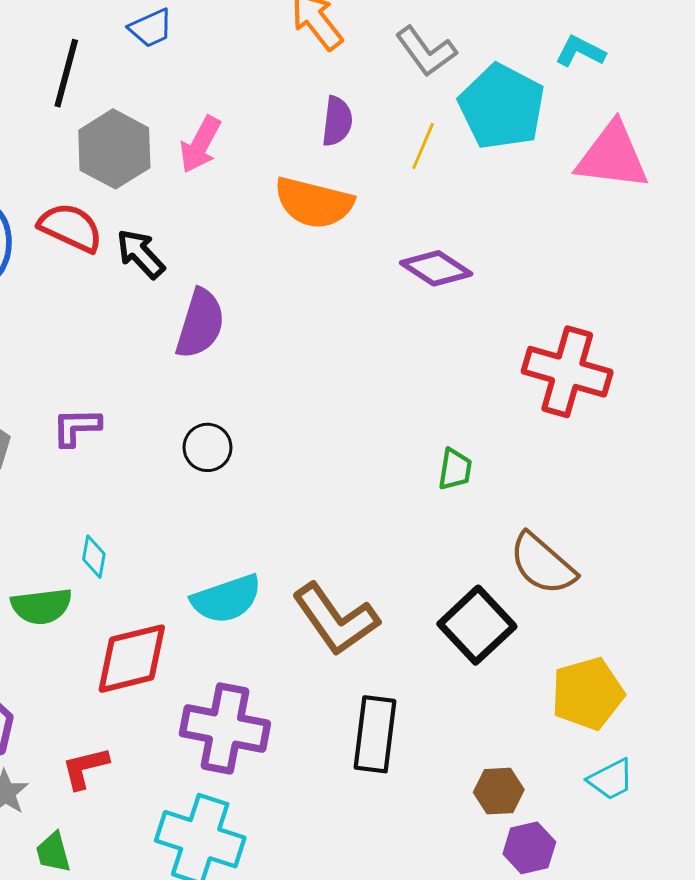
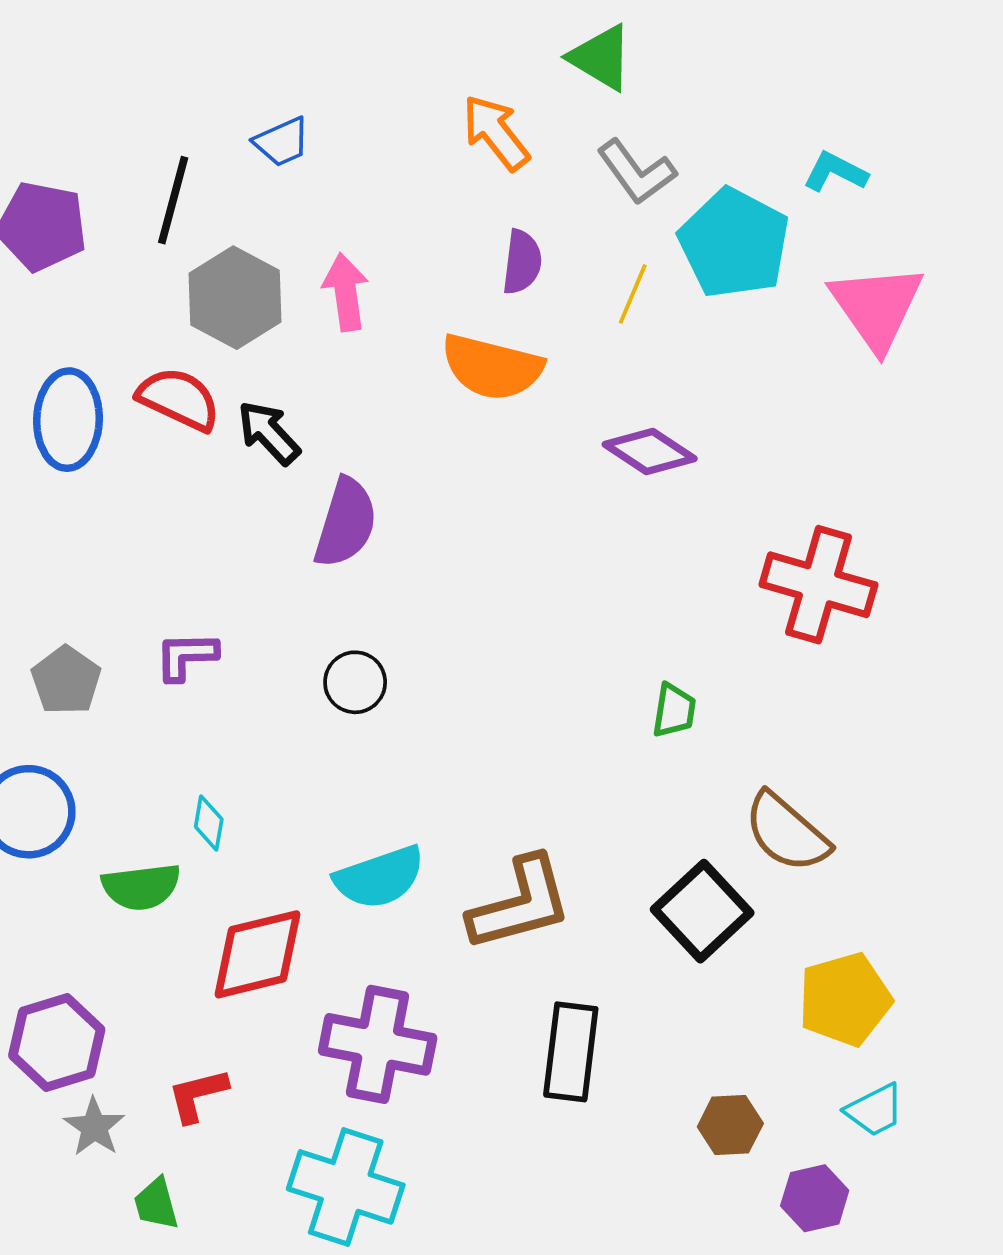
pink arrow: (200, 145) -> (346, 292), turned 144
pink triangle: (612, 156) -> (877, 307), turned 48
brown L-shape: (336, 619) -> (520, 904), turned -70
purple hexagon: (529, 848) -> (815, 1198), moved

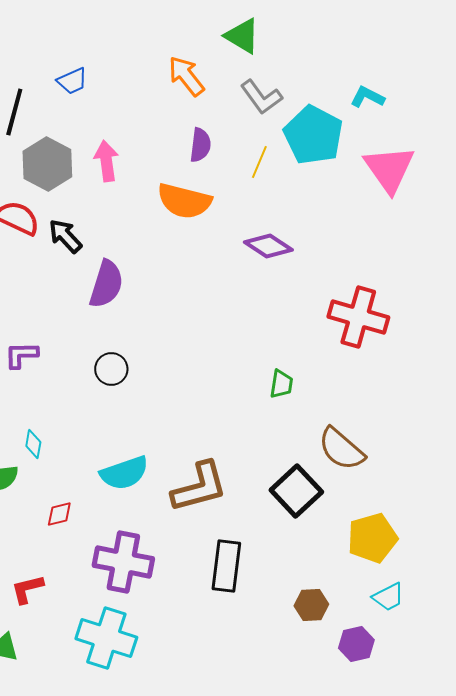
red diamond: (258, 954) -> (59, 514), size x0.5

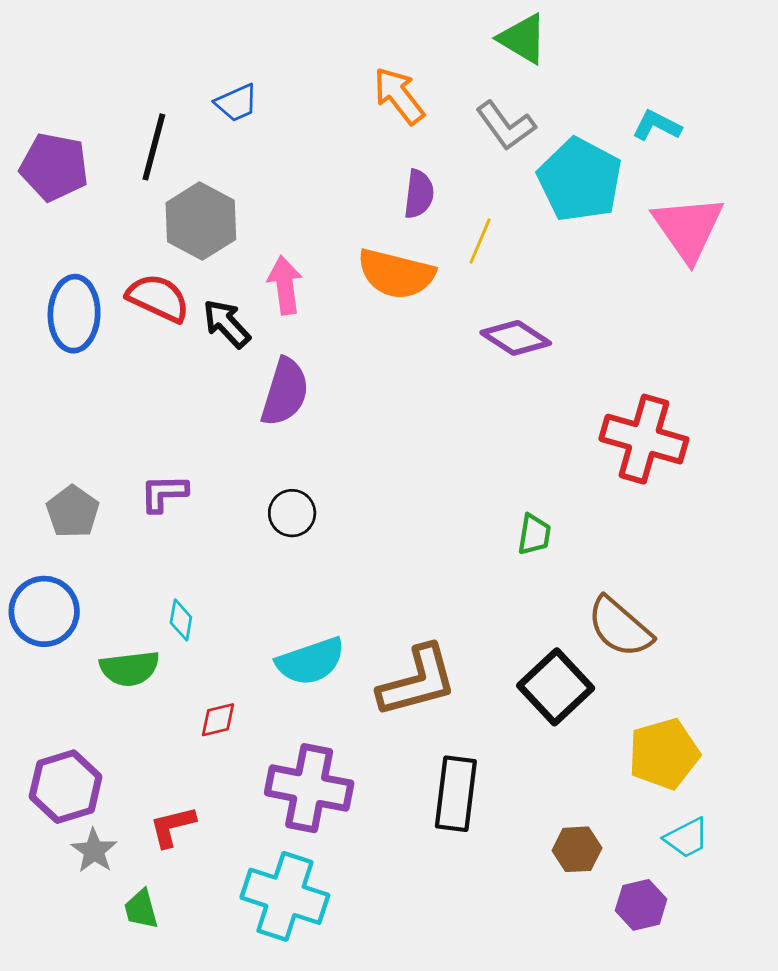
green triangle: (242, 36) -> (523, 39), moved
pink arrow: (106, 161) -> (285, 285), moved
yellow line: (259, 162) -> (480, 241), moved

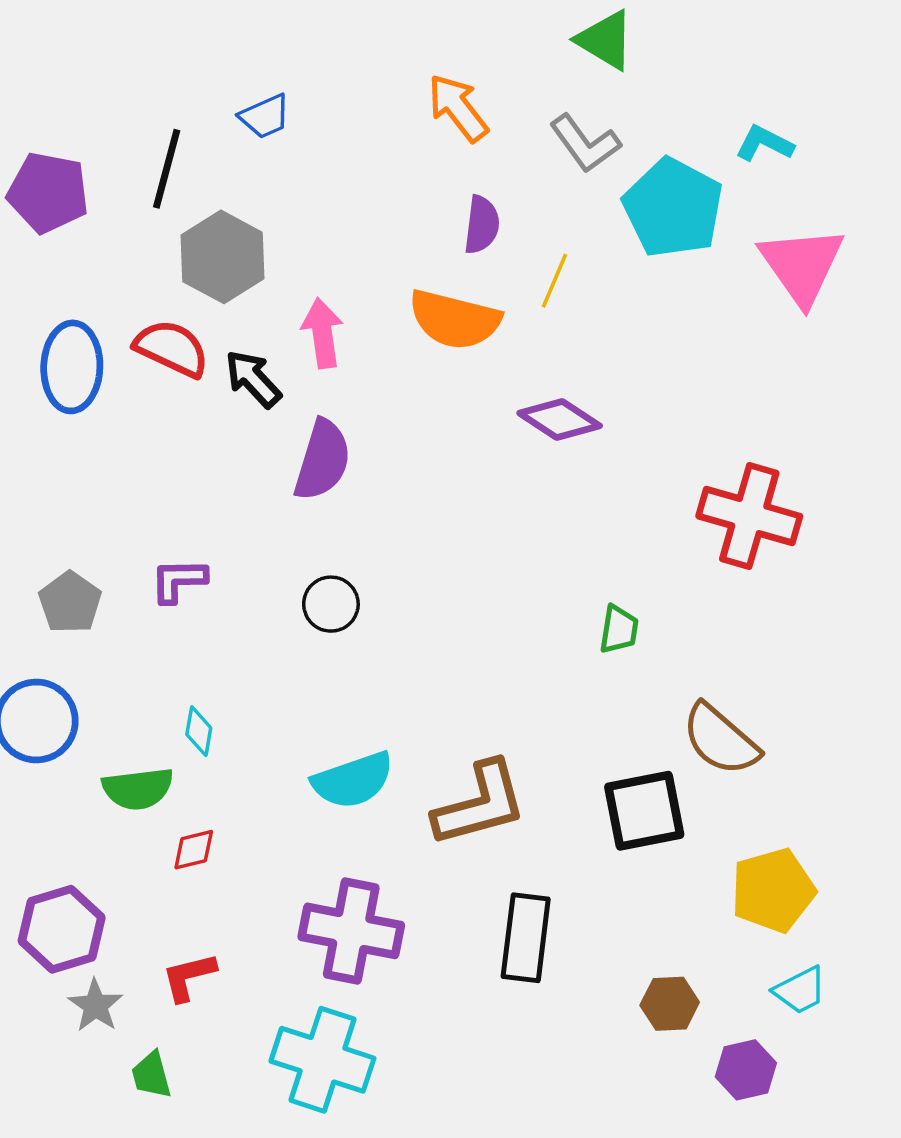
purple diamond: (516, 338) -> (560, 419), moved
black square: (556, 687) -> (644, 811), turned 32
red diamond: (218, 720) -> (194, 850), moved

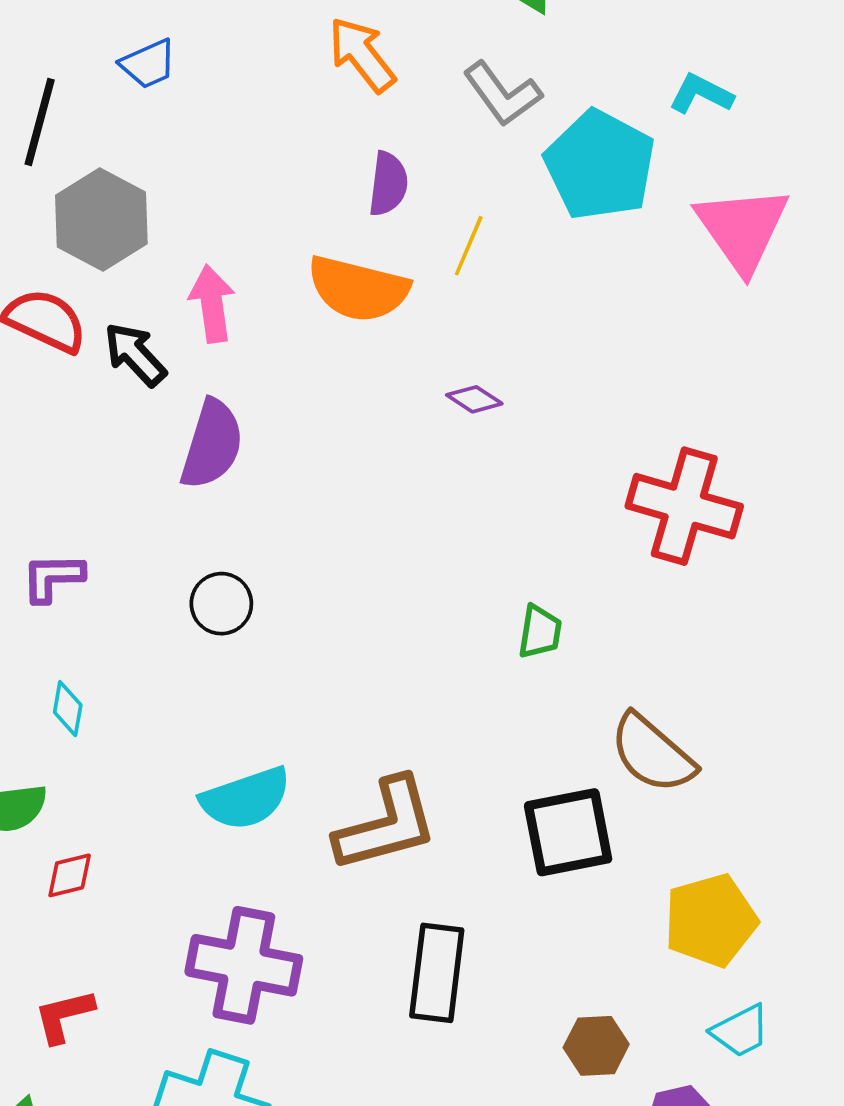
purple diamond: (560, 419) -> (474, 399), size x0.6
cyan diamond: (199, 731) -> (68, 709), moved

